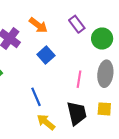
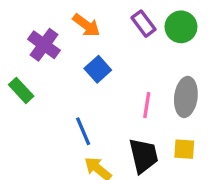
green circle: (102, 39) -> (181, 27), moved

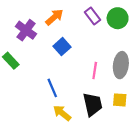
orange arrow: (86, 25) -> (54, 17), turned -78

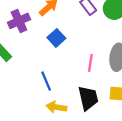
purple cross: (26, 30) -> (19, 21), turned 30
yellow arrow: (62, 113) -> (56, 107), turned -30

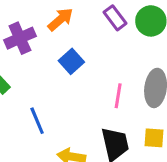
blue line: (46, 81) -> (37, 121), moved

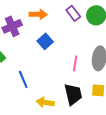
orange arrow: (60, 19) -> (38, 14), turned 42

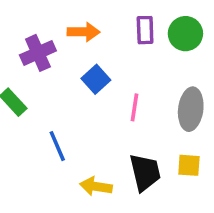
purple rectangle: (73, 13) -> (145, 30), turned 35
pink line: (75, 63) -> (135, 107), moved

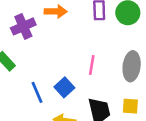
blue square: (96, 79) -> (64, 87), moved

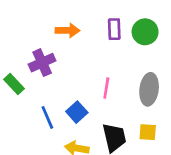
purple cross: (23, 26) -> (42, 63), moved

